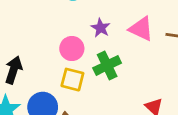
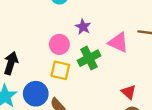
pink triangle: (141, 29) -> (118, 42), moved

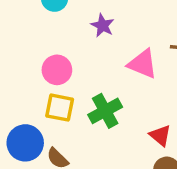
purple star: (83, 27) -> (103, 26), moved
green cross: (89, 58) -> (105, 111), moved

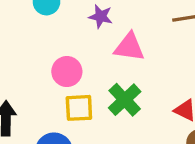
pink triangle: (143, 64) -> (129, 47), moved

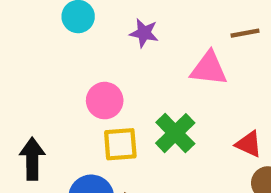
pink triangle: (129, 47) -> (209, 69), moved

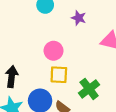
green cross: (175, 133) -> (89, 89), moved

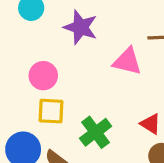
purple star: (79, 18) -> (81, 27), size x1.5

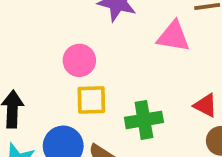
green cross: (96, 132) -> (144, 120), turned 32

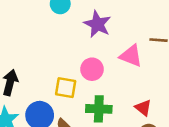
pink circle: (79, 60) -> (92, 69), moved

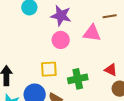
pink circle: (92, 69) -> (61, 40), moved

